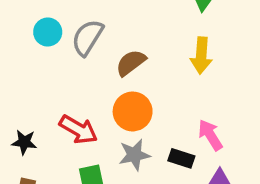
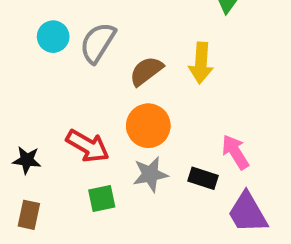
yellow arrow: (201, 55) -> (201, 63), moved

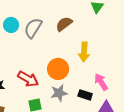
yellow arrow: (201, 63) -> (84, 52), moved
brown semicircle: (146, 71) -> (64, 24), moved

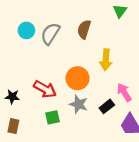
brown semicircle: (64, 24) -> (84, 29), turned -36
gray star: (59, 93) -> (79, 104), turned 30
black rectangle: (85, 95) -> (107, 106), turned -56

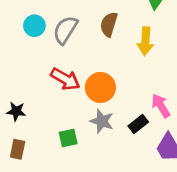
yellow arrow: (106, 60) -> (145, 41), moved
red arrow: (45, 89) -> (65, 79), moved

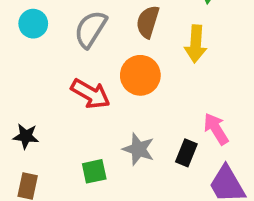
cyan circle: (34, 26) -> (33, 24), moved
orange circle: (100, 87) -> (140, 75), moved
black rectangle: (138, 124) -> (186, 153), turned -30

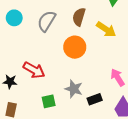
yellow arrow: (196, 44) -> (106, 29), turned -60
red arrow: (90, 94) -> (34, 70), moved
black rectangle: (186, 153) -> (95, 99), moved, turned 48

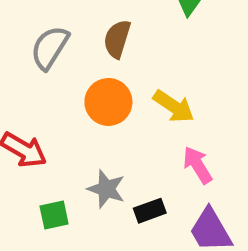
yellow arrow: (106, 29) -> (174, 106), moved

